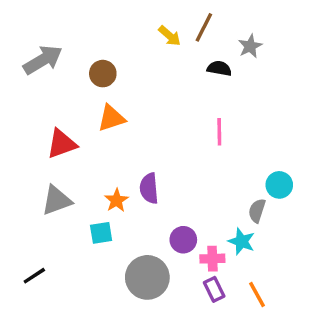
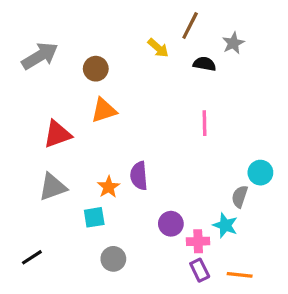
yellow arrow: (170, 36) -> (158, 48), moved
gray circle: (147, 277) -> (113, 259), moved, size x0.6
orange line: (257, 295) -> (240, 275), turned -55

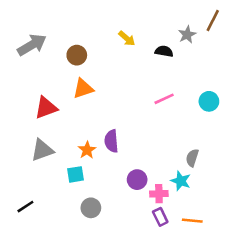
brown line: (190, 26) -> (213, 20), moved
pink line: (204, 123) -> (164, 99), turned 66
cyan circle: (260, 173) -> (209, 101), moved

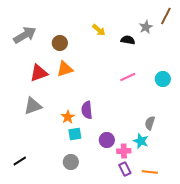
red triangle: (46, 108) -> (39, 73), moved
gray triangle: (42, 150) -> (33, 106), moved
cyan square: (75, 174) -> (75, 134), moved

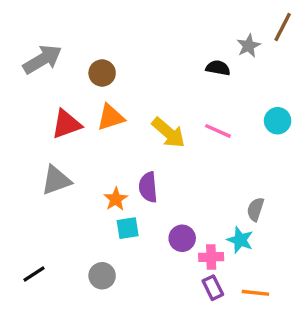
yellow arrow: (99, 30) -> (169, 133), moved, size x1.5
pink line: (128, 77) -> (218, 131), turned 49
cyan circle: (163, 79) -> (278, 121), moved
gray circle: (71, 162) -> (102, 276), moved

